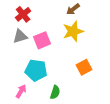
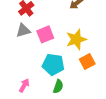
yellow star: (73, 31) -> (76, 39), moved
cyan pentagon: (36, 70) -> (53, 64), moved

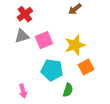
pink arrow: (24, 85) -> (23, 91), turned 136
green semicircle: (58, 86) -> (68, 90), moved

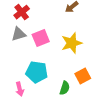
orange square: (86, 67) -> (83, 76), moved
cyan pentagon: (52, 70) -> (37, 72), moved

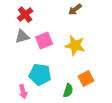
yellow star: (72, 43) -> (75, 46), turned 30

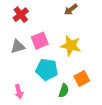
gray triangle: (22, 37) -> (18, 47), moved
cyan pentagon: (40, 75) -> (47, 70), moved

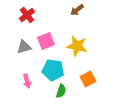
green semicircle: (64, 91) -> (61, 91), moved
pink arrow: (19, 92) -> (27, 81), moved

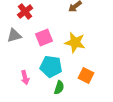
gray triangle: (24, 47) -> (14, 35), moved
orange square: (88, 79) -> (86, 75), turned -35

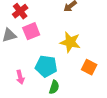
pink square: (44, 37) -> (31, 31), moved
orange square: (86, 75) -> (89, 67), moved

